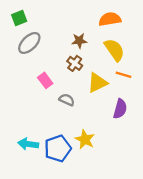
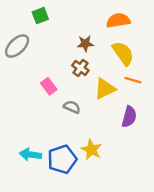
green square: (19, 18) -> (40, 16), moved
gray ellipse: (29, 43) -> (17, 46), moved

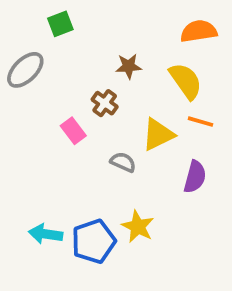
orange semicircle: (118, 20) -> (199, 31), moved
brown cross: (80, 68) -> (105, 103), moved
gray semicircle: (72, 107) -> (123, 162), moved

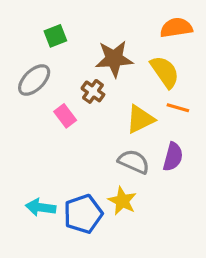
green square: (60, 24) -> (55, 36), moved
brown star: (129, 66) -> (114, 59), size x1.6
gray ellipse: (25, 70) -> (34, 80), moved
gray semicircle: (123, 162) -> (134, 162), moved, size x1.4

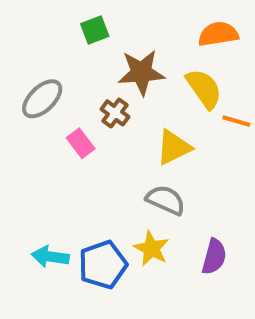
green square: (55, 36) -> (95, 30), moved
orange line: (178, 108) -> (236, 121), moved
purple semicircle: (173, 157) -> (214, 257), moved

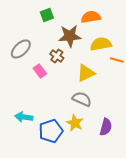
orange semicircle: (218, 34) -> (91, 17), moved
yellow semicircle: (204, 89) -> (101, 44), turned -65
cyan arrow: (50, 257) -> (24, 117), moved

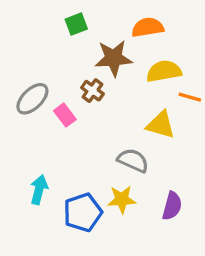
gray ellipse: (21, 49) -> (32, 99), moved
yellow triangle: (86, 73) -> (161, 125), moved, turned 42
cyan arrow: (24, 117) -> (39, 190), turned 96
yellow star: (75, 123) -> (122, 199), turned -30

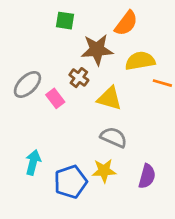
green square: (76, 24) -> (65, 21), turned 30
orange semicircle: (148, 27) -> (126, 23), turned 136
yellow triangle: (161, 125) -> (109, 98), moved

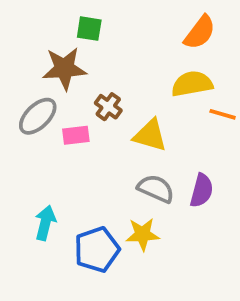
orange semicircle: (126, 23) -> (200, 32), moved
brown star: (97, 50) -> (64, 69), moved
pink rectangle: (55, 98) -> (76, 135), turned -60
purple semicircle: (147, 176) -> (202, 191), moved

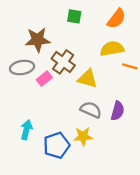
green square: (89, 29) -> (74, 16), moved
brown cross: (108, 107) -> (63, 62), size x1.5
gray ellipse: (38, 116) -> (22, 68), turned 35
pink rectangle: (76, 135) -> (44, 79), turned -32

